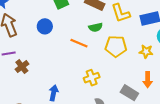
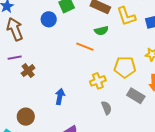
blue circle: (45, 26) -> (49, 19), moved
yellow pentagon: (116, 46) -> (125, 67), moved

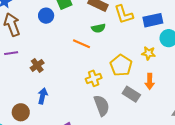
yellow pentagon: (125, 67) -> (121, 65), turned 30
brown cross: (28, 71) -> (37, 65), moved
blue arrow: (60, 97) -> (43, 96), moved
gray semicircle: (106, 108) -> (102, 106), size x1.5

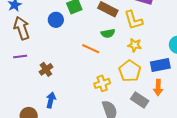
blue rectangle: (153, 20) -> (160, 65), moved
yellow star: (149, 53) -> (135, 45), moved

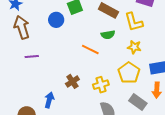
purple line: (20, 57) -> (32, 56), moved
brown cross: (46, 69) -> (72, 81), moved

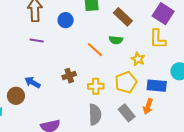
blue circle: (56, 20) -> (66, 20), moved
yellow L-shape: (134, 22) -> (158, 39), moved
blue arrow: (49, 100) -> (32, 82), moved, turned -91

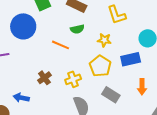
blue circle: (66, 20) -> (23, 26), size x1.6
blue arrow: (32, 82) -> (21, 98), moved
orange arrow: (148, 106) -> (142, 87), moved

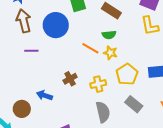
yellow star: (104, 40) -> (110, 53), moved

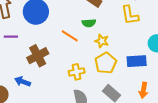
yellow star: (110, 53) -> (102, 41), moved
brown cross: (70, 79) -> (38, 56), moved, size x1.5

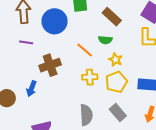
yellow cross: (77, 72) -> (90, 77), moved
blue arrow: (23, 82) -> (31, 89), turned -98

